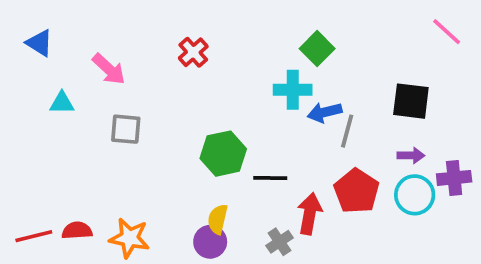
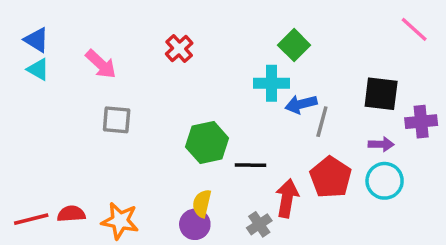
cyan triangle: (62, 103) -> (38, 69), moved, turned 30
purple cross: (454, 178) -> (421, 122), moved

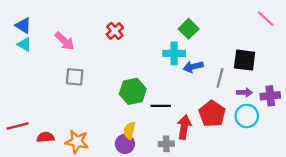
gray line: (322, 122) -> (220, 78), moved
purple cross: (421, 122) -> (270, 96), moved
red line: (31, 219) -> (18, 126), moved
gray cross: (259, 224) -> (166, 144), turned 32

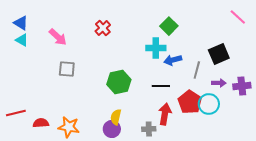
black square: (245, 60) -> (219, 54), turned -30
black line: (161, 106) -> (161, 86), moved
cyan circle: (247, 116) -> (209, 104), moved

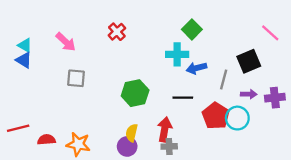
pink line: (238, 17) -> (270, 33), moved
blue triangle: (21, 23) -> (24, 60), moved
red arrow: (165, 114) -> (165, 129), moved

